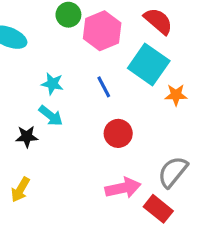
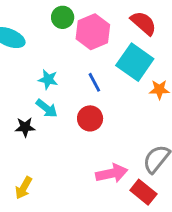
red circle: (118, 133) -> (90, 118), moved
yellow arrow: (20, 190) -> (24, 188), moved

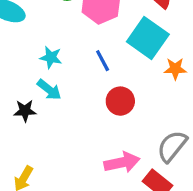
red circle: (90, 118) -> (120, 101), moved

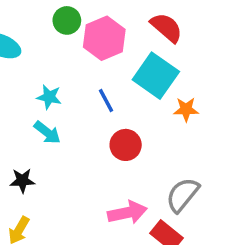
black star: (25, 111) -> (22, 181), moved

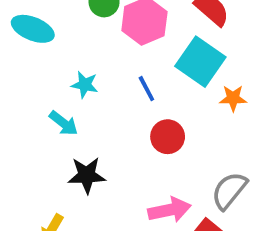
cyan arrow: (47, 133) -> (64, 123), moved
black star: (22, 181) -> (87, 175), moved, size x1.4

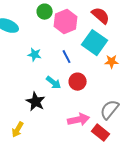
cyan arrow: (64, 123) -> (54, 83), moved
black star: (87, 175) -> (36, 102), turned 30

